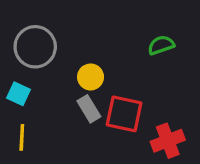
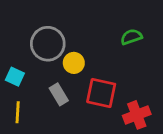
gray circle: (35, 47) -> (48, 44), moved
gray rectangle: (89, 109) -> (59, 94), moved

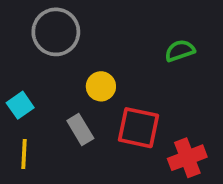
gray circle: (48, 44) -> (56, 32), moved
cyan square: (15, 77) -> (20, 105), turned 30

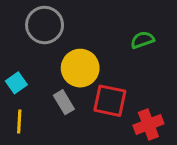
yellow circle: (101, 86) -> (80, 68), size x1.6

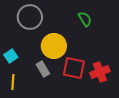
green semicircle: (142, 40) -> (85, 19), moved, turned 77
red cross: (148, 124) -> (100, 72), moved

